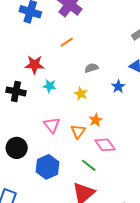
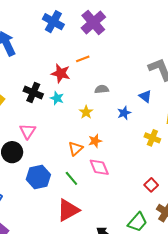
red star: (35, 65) -> (61, 73), moved
black cross: (16, 91) -> (33, 92), moved
pink triangle: (52, 125) -> (28, 131), moved
green line: (89, 165) -> (71, 178), moved

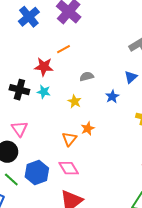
blue cross: (53, 22) -> (29, 17), turned 30
blue triangle: (145, 96) -> (131, 77), turned 48
pink diamond: (99, 167) -> (69, 168), moved
green line: (71, 178) -> (11, 179), moved

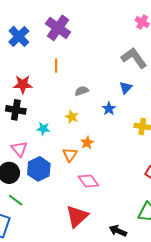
orange line: (63, 49) -> (56, 66), turned -56
red star: (44, 67) -> (23, 84), moved
cyan star: (44, 92) -> (43, 129), moved
pink diamond: (69, 168) -> (88, 181), moved
blue hexagon: (37, 173) -> (39, 169), moved

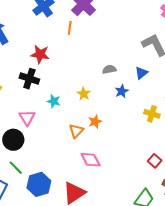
orange line: (56, 66) -> (70, 28), moved
gray semicircle: (82, 91) -> (109, 69), moved
blue hexagon: (39, 169) -> (39, 184), moved

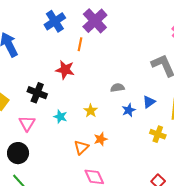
red star: (40, 54) -> (65, 70), moved
blue triangle: (141, 73) -> (149, 102), moved
pink triangle: (27, 118) -> (27, 123), moved

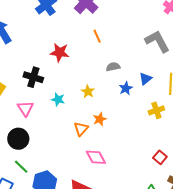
orange line: (80, 44) -> (97, 36), moved, turned -32
yellow cross: (158, 134) -> (156, 110), turned -35

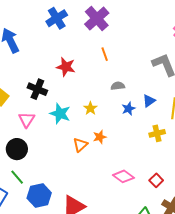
cyan star: (58, 99) -> (60, 114), size x1.5
pink diamond: (96, 157) -> (123, 176), moved, turned -30

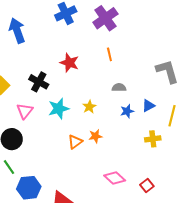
cyan star: (60, 114) -> (59, 109), turned 30

